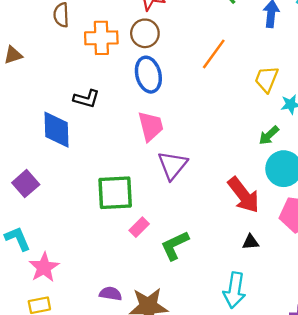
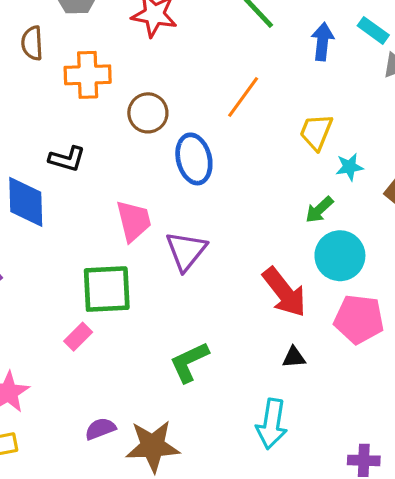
brown circle: (145, 33) -> (148, 113), moved
blue ellipse: (148, 75) -> (194, 159), moved
pink trapezoid: (151, 126) -> (134, 221), moved
pink rectangle: (139, 227) -> (78, 337), moved
purple semicircle: (111, 294) -> (100, 429), turned -30

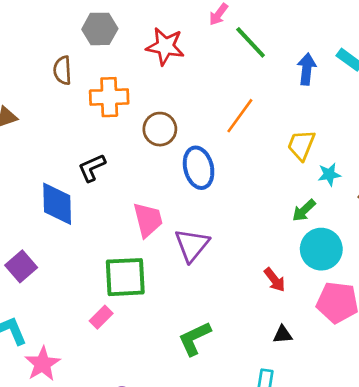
black L-shape: (67, 159) -> (92, 168), turned 140
red arrow: (284, 292) -> (275, 280), size x0.6

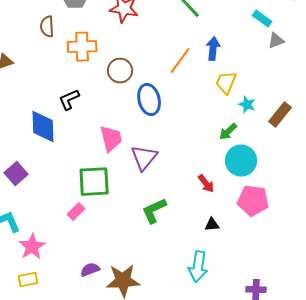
blue arrow: (307, 69) -> (213, 49), moved
cyan star: (329, 174) -> (247, 105), turned 30
green L-shape: (195, 338) -> (154, 211), moved

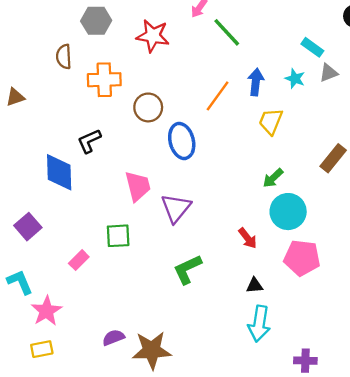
cyan star: (247, 105) -> (295, 79), moved
green square: (94, 182) -> (118, 236), size x0.7
pink rectangle: (76, 212) -> (79, 260), moved
cyan arrow: (198, 267) -> (259, 324), moved

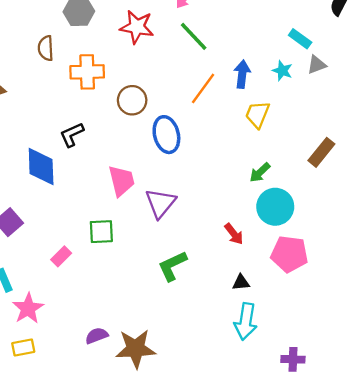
green line: (227, 32) -> (194, 36), moved

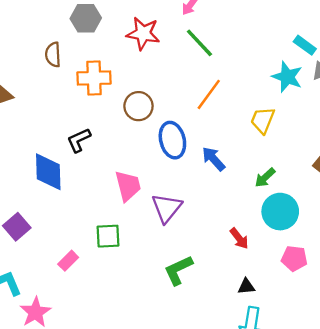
cyan star: (282, 71) -> (287, 77), size x1.5
blue arrow: (242, 74) -> (213, 159), moved, turned -48
pink pentagon: (289, 254) -> (294, 258), size x0.7

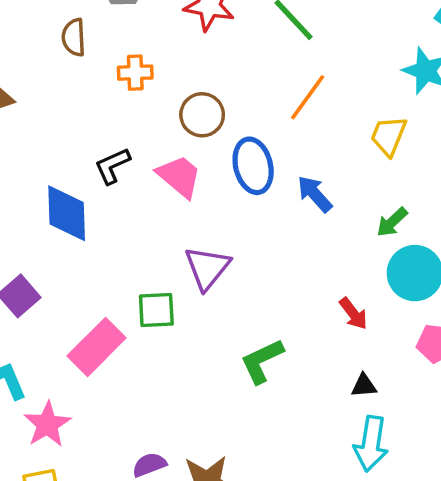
orange cross: (94, 78) -> (135, 73), size x0.7
pink trapezoid: (128, 186) -> (179, 176), moved, turned -36
purple triangle: (167, 208) -> (207, 268), moved
pink rectangle: (68, 261) -> (97, 347), size x1.8

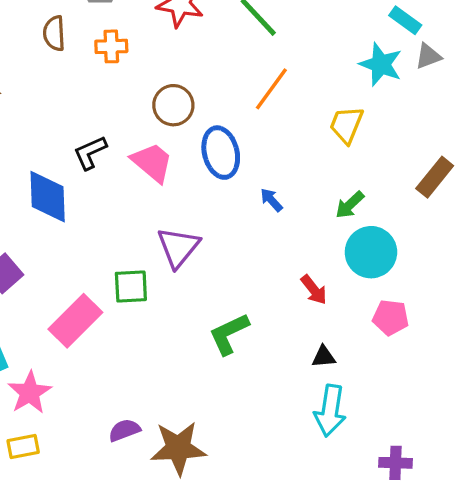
orange cross: (135, 73) -> (111, 46), moved
blue arrow: (315, 194) -> (271, 200), moved, size x0.7

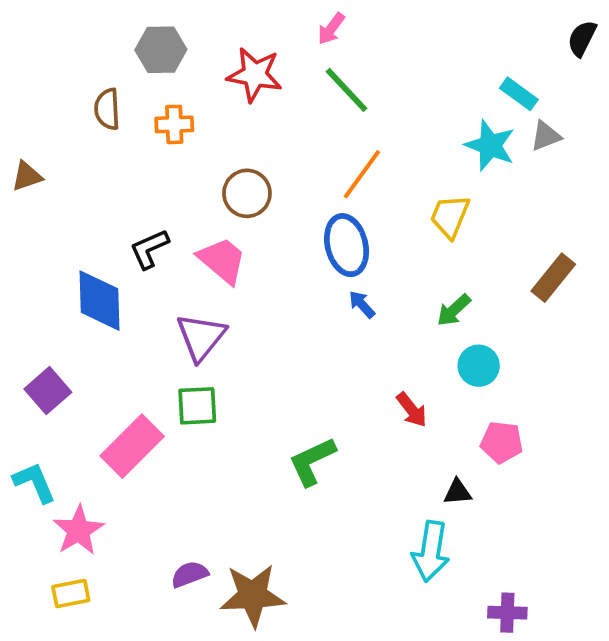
blue ellipse: (221, 153) -> (347, 245), moved
purple triangle: (178, 247) -> (201, 337), moved
cyan circle: (371, 252) -> (479, 366), size x0.7
black triangle: (324, 357) -> (458, 492), moved

